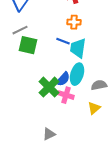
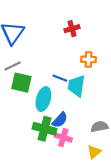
orange cross: (74, 22) -> (89, 59), moved
cyan ellipse: (77, 74) -> (43, 99), moved
green cross: (49, 87) -> (45, 129), turned -30

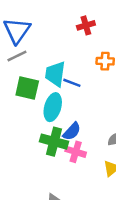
gray line: (13, 66) -> (17, 56), moved
cyan trapezoid: (76, 86) -> (55, 74), moved

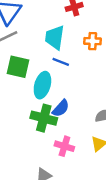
cyan trapezoid: (55, 74) -> (55, 37), moved
pink cross: (76, 152) -> (64, 146), moved

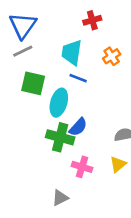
orange cross: (93, 41) -> (112, 56), turned -35

